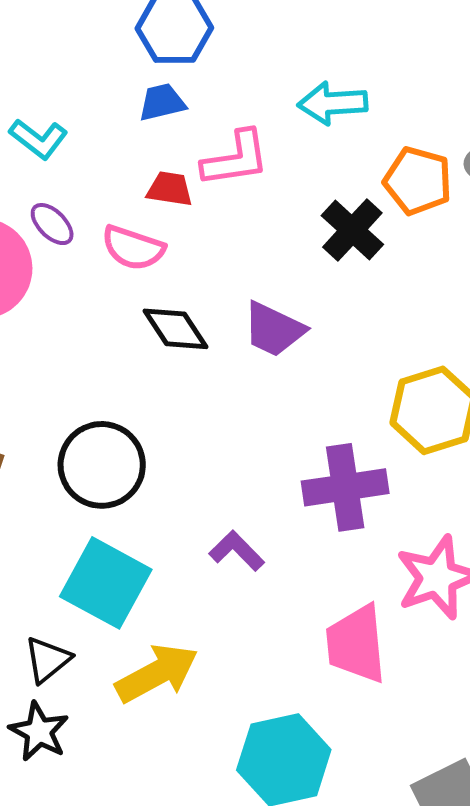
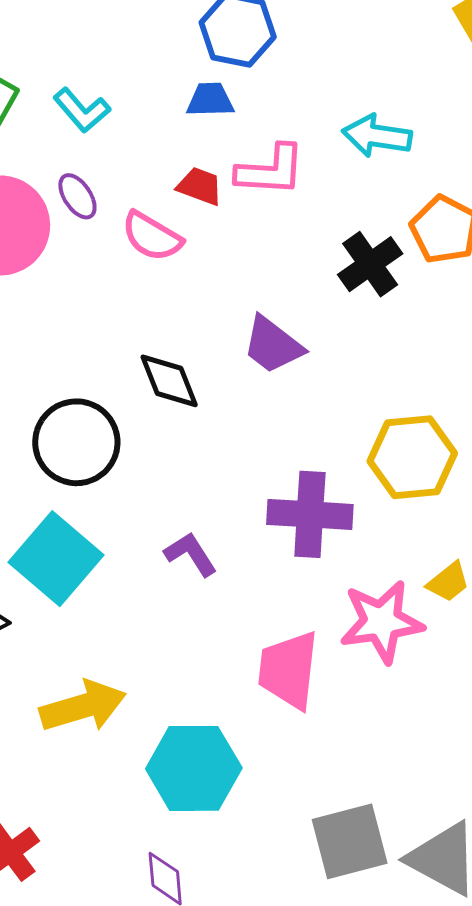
black diamond: (175, 329) -> (169, 381), moved
yellow arrow: (157, 673) -> (83, 706), moved

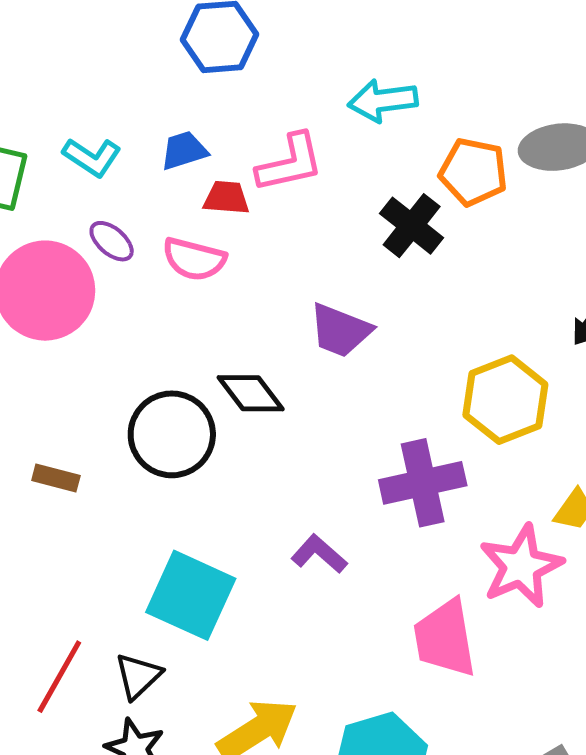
blue trapezoid: (210, 100) -> (184, 150), moved
black circle: (76, 442) -> (172, 434), moved

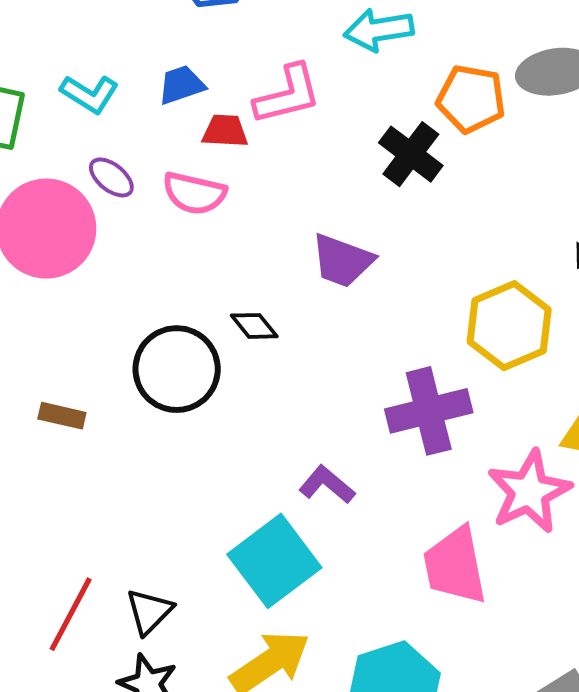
black diamond: (251, 393) -> (254, 326), size x0.7
cyan square: (191, 595) -> (274, 561), moved, turned 30

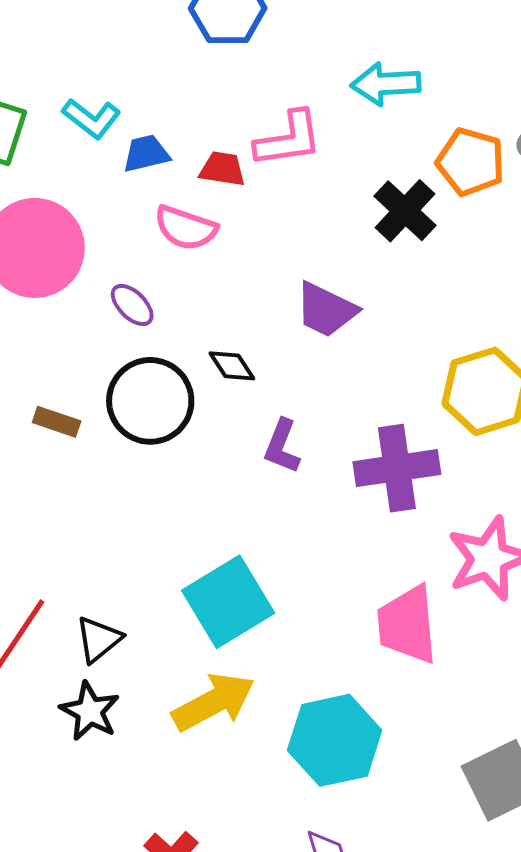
blue trapezoid: (181, 85) -> (146, 154), moved
purple ellipse: (111, 177) -> (132, 305), moved
brown rectangle: (62, 416) -> (57, 422), moved
purple L-shape: (327, 485) -> (282, 446), moved, turned -114

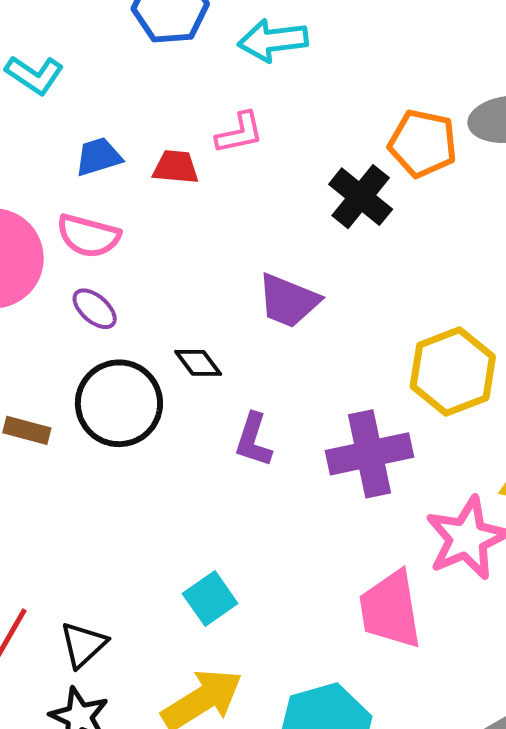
cyan arrow: (386, 84) -> (273, 40), moved
cyan L-shape: (91, 118) -> (34, 75), moved
pink L-shape: (288, 139) -> (240, 133), size x0.7
pink semicircle: (186, 228) -> (88, 236), moved
cyan square: (228, 602) -> (210, 598), size x0.6

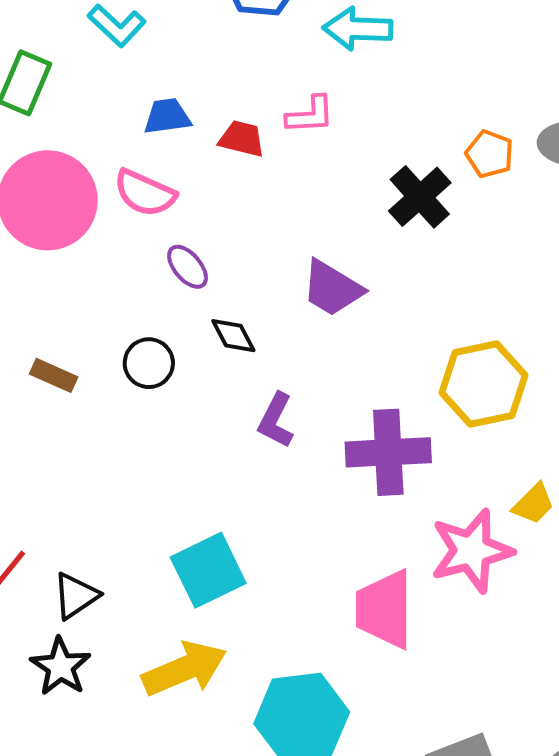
orange pentagon: (423, 143) -> (490, 154), size x0.7
purple ellipse: (95, 309) -> (188, 267), moved
black circle: (119, 403) -> (149, 363), size x0.6
cyan square: (210, 598) -> (208, 570), size x1.4

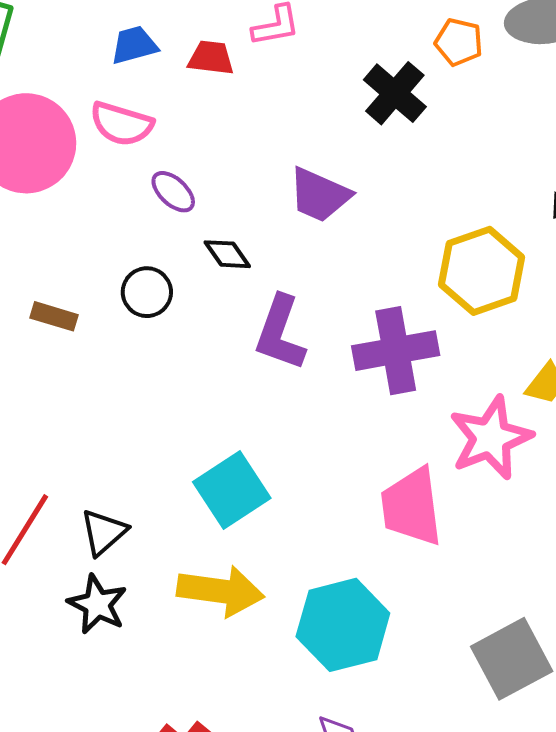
purple L-shape: (276, 420) -> (280, 333), size x1.4
yellow arrow: (184, 669) -> (221, 591), turned 38

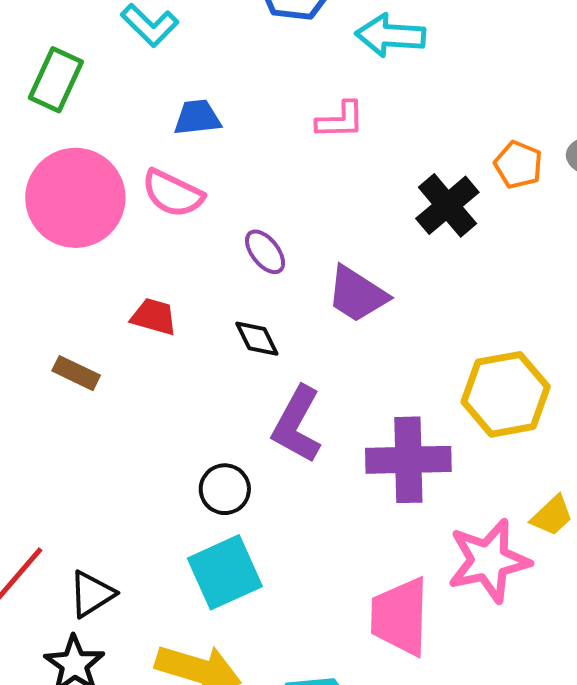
red trapezoid: (211, 58) -> (154, 317), moved
purple ellipse: (173, 192) -> (265, 252), moved
black circle: (147, 292) -> (225, 489), moved

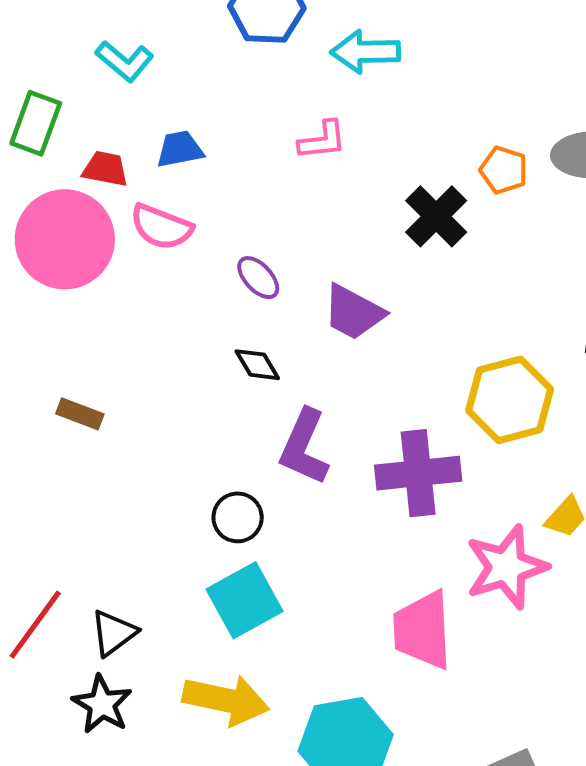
red trapezoid: (154, 317) -> (105, 169), moved

